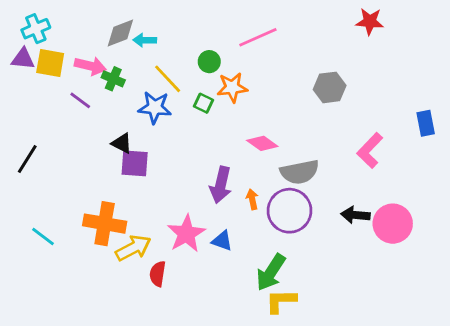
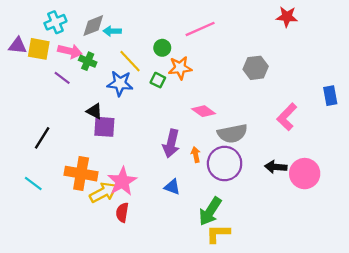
cyan cross: (36, 29) -> (55, 22), moved
black line: (27, 159) -> (42, 138), moved
pink star: (186, 234) -> (122, 181), moved

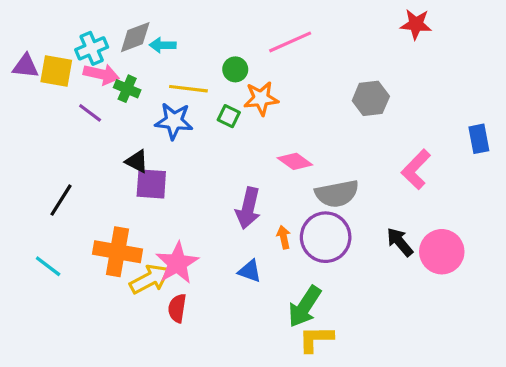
cyan cross: (55, 22) -> (92, 48), moved
yellow line: (130, 61) -> (188, 89), turned -40
orange arrow: (196, 155) -> (284, 237), moved
black arrow: (276, 167) -> (400, 242), turned 45

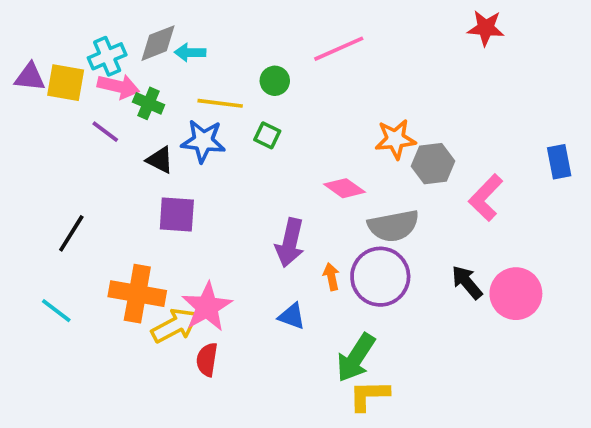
orange star: (261, 98) -> (395, 139), moved
gray hexagon: (371, 98) -> (433, 164), moved
black triangle: (137, 161) -> (160, 160), moved

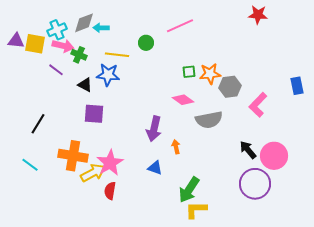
green square: (267, 135) -> (189, 72), moved, turned -32
purple circle: (380, 277) -> (255, 184), moved

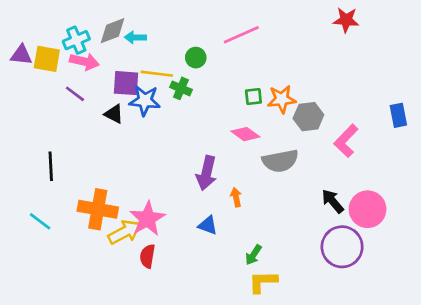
green cross: (79, 55) -> (181, 88), moved
purple square: (94, 114) -> (126, 83), moved
black line: (38, 124) -> (51, 166), turned -35
green arrow: (189, 190) -> (253, 255), size x0.6

